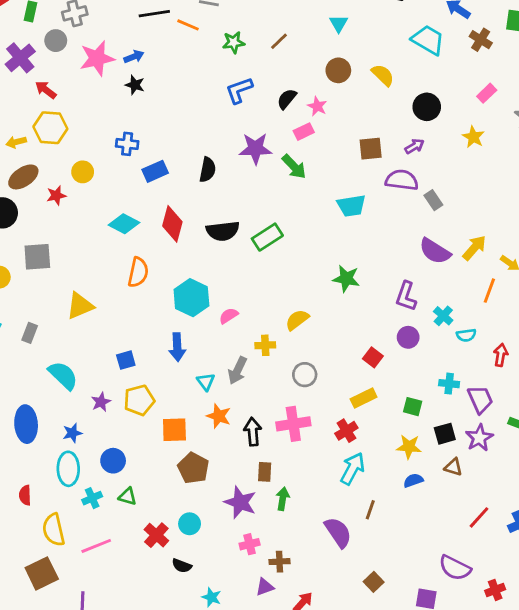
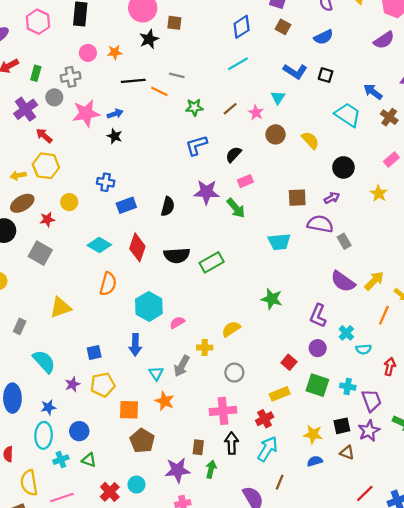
pink star: (317, 106) -> (256, 113), moved
gray square: (37, 257) -> (40, 253), moved, turned 30
green square: (413, 407) -> (317, 385), moved, size x1.5
black arrow: (253, 432) -> (232, 443), moved
purple star: (240, 502) -> (177, 470), turned -30

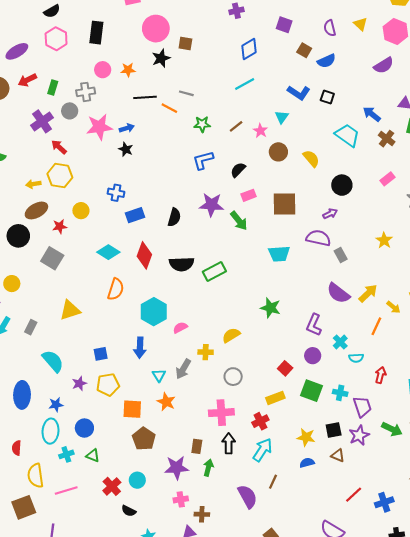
brown square: (283, 27) -> (304, 50), moved
yellow star: (379, 193) -> (384, 240), moved
brown square: (297, 198) -> (285, 204), moved, size x1.4

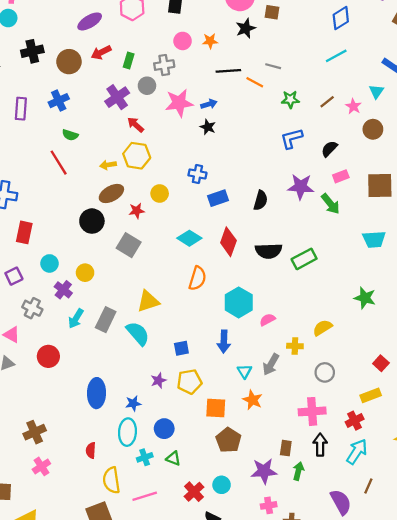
gray rectangle: (31, 327) -> (106, 320), size x1.5
cyan semicircle: (53, 361) -> (138, 333), moved

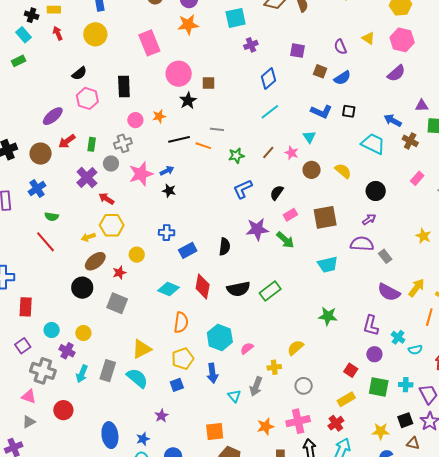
gray cross: (32, 308) -> (43, 371), size x1.4
yellow pentagon: (189, 382) -> (183, 359), moved
orange star: (252, 400) -> (265, 426), moved, turned -30

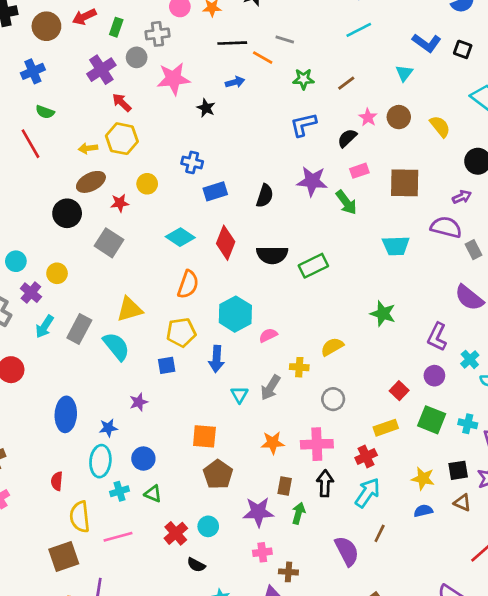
pink star: (292, 153) -> (368, 117), moved
blue arrow: (167, 171) -> (235, 82), moved

